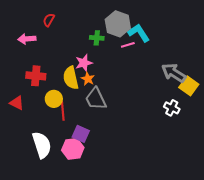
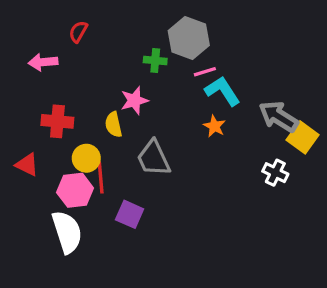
cyan L-shape: (139, 33) -> (222, 91), moved
yellow semicircle: (71, 78) -> (114, 125), size x0.7
orange star: (88, 79) -> (214, 126), moved
pink hexagon: (73, 149) -> (75, 190), moved

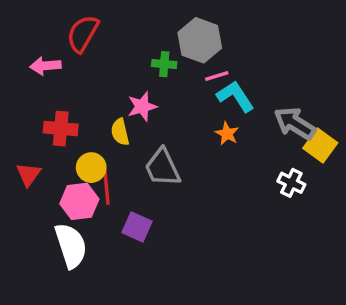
red semicircle: (78, 32) -> (83, 34), size x1.6
red triangle: (27, 165) -> (28, 174), turned 40

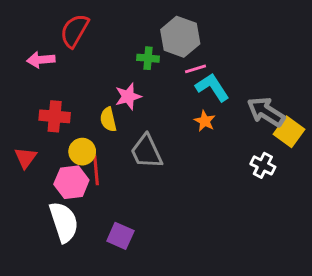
purple square: (137, 227) -> (120, 236), moved

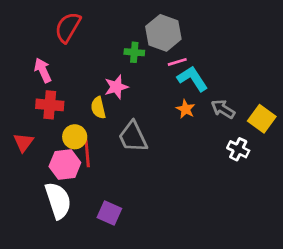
pink arrow: (41, 60) -> (43, 70), moved, turned 70
gray arrow: (266, 112) -> (223, 109), moved, size x0.7

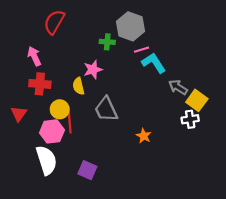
orange star: (186, 109) -> (144, 136), moved
yellow square: (262, 119) -> (197, 100), moved
white cross: (238, 149) -> (190, 119), turned -35

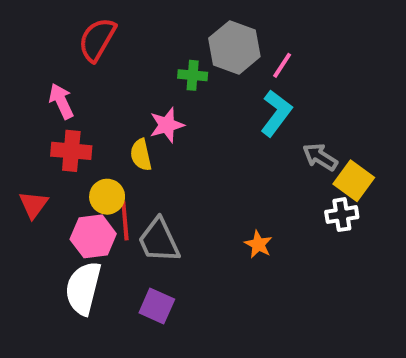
pink line: (142, 50) -> (282, 65), moved, turned -40
cyan L-shape: (154, 63) -> (276, 113), turned 70
gray trapezoid: (106, 109) -> (159, 240), moved
white semicircle: (46, 160) -> (83, 288), turned -148

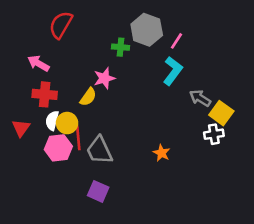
pink arrow: (61, 101) -> (38, 63), turned -35
yellow semicircle: (141, 155) -> (88, 97), turned -132
white semicircle: (83, 288) -> (52, 121), moved, size x0.6

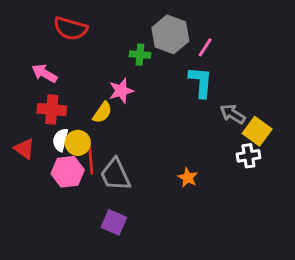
red semicircle: (61, 25) -> (71, 29), turned -104
cyan L-shape: (173, 71) -> (201, 82), turned -32
red triangle: (21, 128) -> (24, 149), turned -30

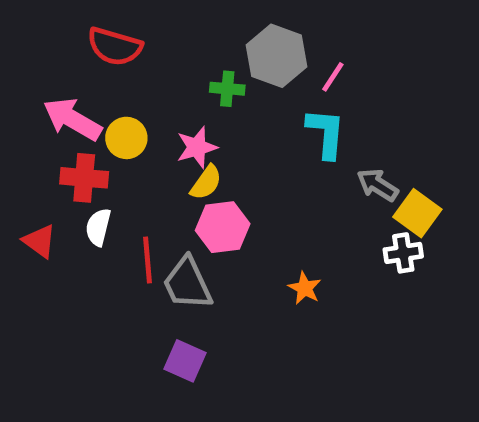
pink arrow: (44, 73) -> (72, 119), size x1.4
yellow semicircle: (102, 112) -> (206, 183), moved
yellow circle: (78, 143) -> (126, 138), moved
pink hexagon: (68, 172) -> (223, 227), moved

